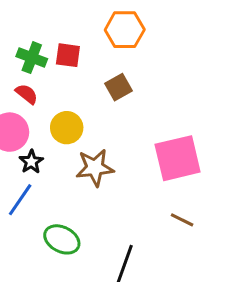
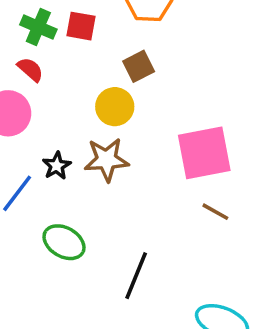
yellow circle: (67, 128) -> (115, 107), moved
black star: (31, 162) -> (57, 166), moved
brown line: (182, 220) -> (215, 212), moved

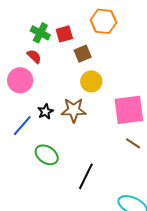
red square: (81, 26) -> (64, 34), turned -30
brown square: (139, 66) -> (83, 54), moved
yellow circle: (115, 107) -> (91, 81), moved

